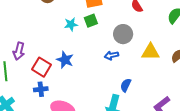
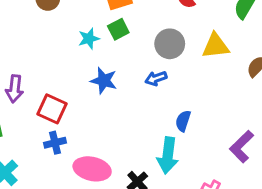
yellow triangle: (151, 52) -> (216, 46), moved
blue star: (65, 60) -> (104, 81), moved

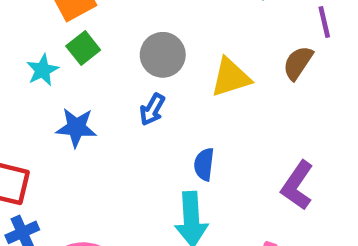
yellow triangle: (216, 46) -> (231, 77), moved
blue arrow: (156, 78) -> (152, 110), turned -30

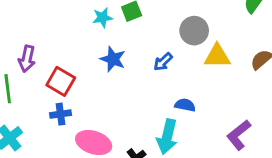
gray circle: (163, 55) -> (194, 31), moved
blue semicircle: (204, 164) -> (185, 105), turned 78

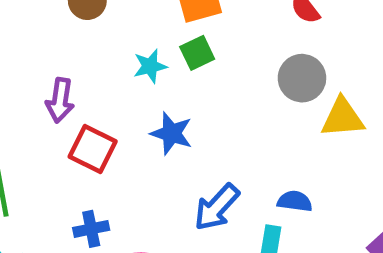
purple arrow: (27, 59) -> (60, 100), moved
blue arrow: (163, 62) -> (217, 207), moved, size x1.5
red square: (61, 81) -> (93, 149), moved

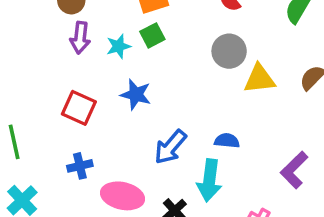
purple arrow: (60, 100) -> (80, 38), moved

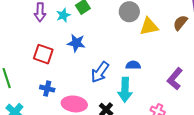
blue cross: (80, 166) -> (47, 89), turned 32

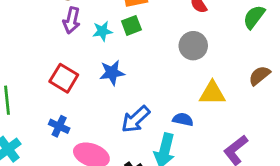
yellow triangle: (149, 26) -> (212, 93), moved
blue star: (76, 43) -> (112, 73), turned -30

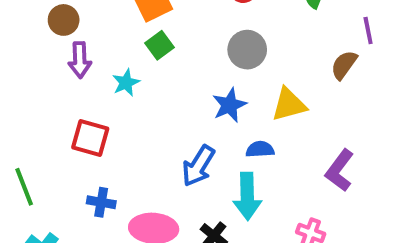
cyan star: (102, 31) -> (126, 83), moved
blue star: (112, 73) -> (229, 105), moved

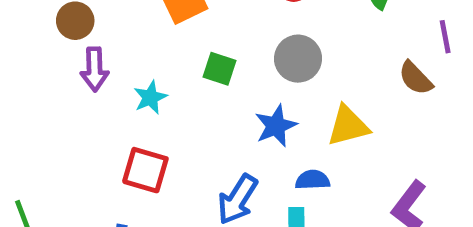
green square: (159, 45) -> (220, 69), moved, turned -36
brown semicircle: (344, 65) -> (415, 78), turned -80
red square: (90, 138) -> (145, 170), moved

